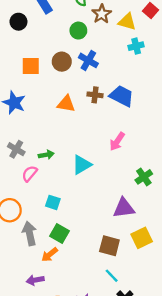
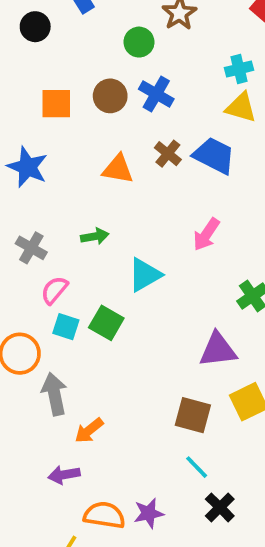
yellow triangle: (127, 22) -> (241, 107), moved
brown cross: (95, 95) -> (168, 154), turned 32
green arrow: (46, 155) -> (95, 236), moved
cyan square: (53, 202) -> (66, 327), moved
green square: (60, 234) -> (106, 323), moved

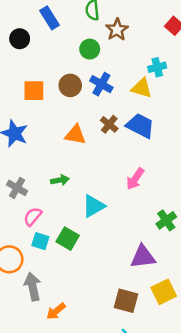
yellow triangle: (241, 107) -> (142, 88), moved

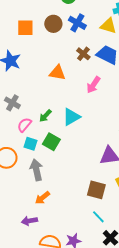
orange triangle: (75, 135) -> (57, 73), moved
pink arrow: (135, 179) -> (93, 85), moved
green arrow: (60, 180) -> (45, 116), moved, turned 144
gray arrow: (33, 287) -> (36, 170), moved

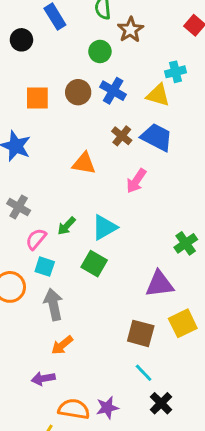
green square: (51, 142) -> (94, 264), moved

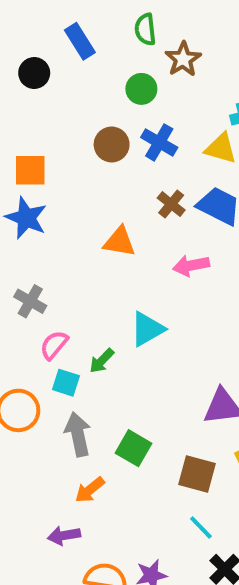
orange square: (37, 98) -> (30, 170), moved
pink arrow: (136, 181) -> (191, 266), turned 45
green arrow: (67, 226) -> (102, 361), moved
green square: (94, 264) -> (133, 448), moved

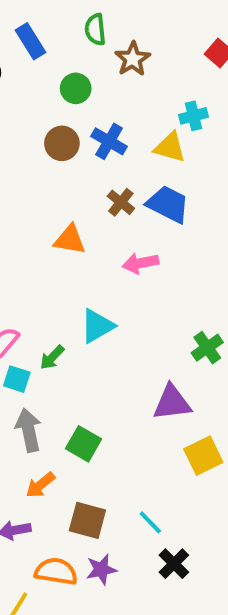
green circle: (141, 89) -> (76, 88), moved
brown square: (197, 474) -> (87, 520), moved

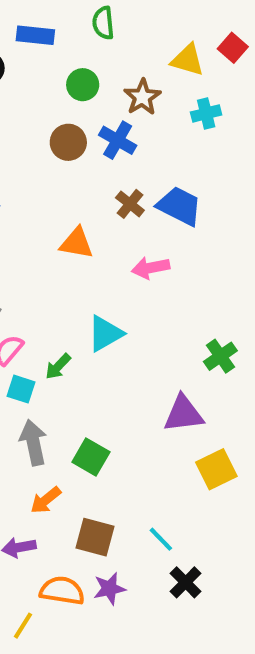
blue rectangle: (30, 41) -> (35, 35), turned -52
brown star: (133, 59) -> (142, 97), moved
yellow triangle: (170, 147) -> (188, 60), moved

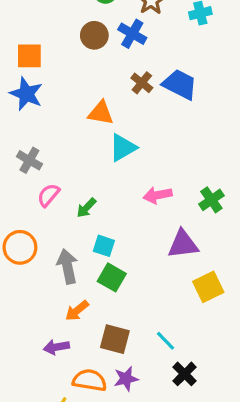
pink arrow: (151, 268) -> (158, 195), moved
cyan triangle: (105, 334) -> (123, 148), moved
cyan square: (21, 389) -> (104, 246), moved

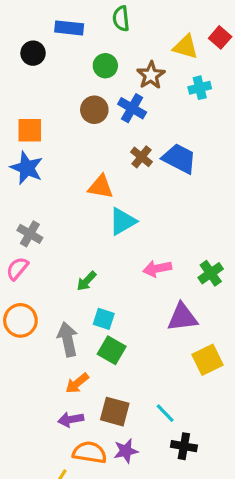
pink semicircle: (48, 195) -> (17, 269), moved
purple arrow: (56, 347) -> (71, 419), moved
black cross: (185, 374) -> (184, 446), turned -35

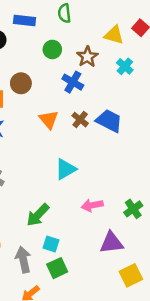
cyan cross: (200, 88) -> (125, 66), turned -35
brown circle: (94, 110) -> (21, 83), moved
orange triangle: (101, 187) -> (49, 120), moved, turned 40
green arrow: (86, 281) -> (38, 215), size x1.5
green square: (112, 350) -> (57, 268), turned 35

